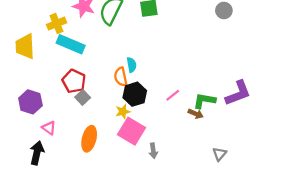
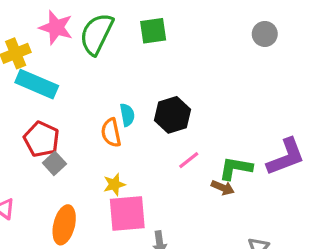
black hexagon: (135, 94) -> (173, 115), moved
pink square: (132, 131) -> (127, 214), turned -36

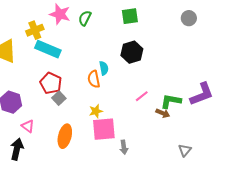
green square: (153, 31) -> (130, 16), moved
green semicircle: (97, 34) -> (85, 18), size x0.6
black hexagon: (173, 115) -> (132, 52), moved

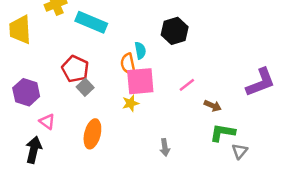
cyan rectangle: (48, 49) -> (91, 22), moved
green L-shape: (171, 101) -> (222, 133), moved
pink square: (104, 129) -> (140, 81), moved

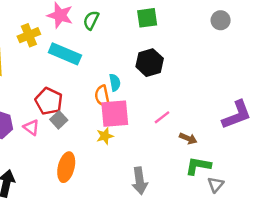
pink triangle: (47, 122) -> (31, 127), moved
gray arrow: (165, 147) -> (140, 181), size x1.5

